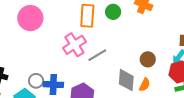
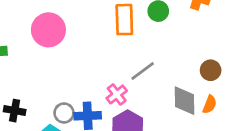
pink cross: (74, 45) -> (117, 94), moved, size x0.7

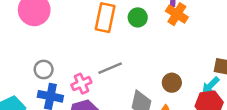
gray circle: (64, 113) -> (44, 69), moved

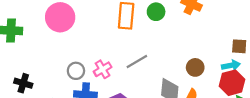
pink cross: (81, 84) -> (103, 69), moved
cyan arrow: (210, 86) -> (231, 65), turned -138

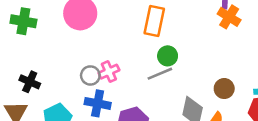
green circle: (156, 12) -> (168, 56), moved
pink cross: (103, 69) -> (109, 72), moved

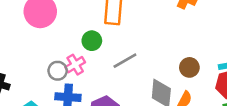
green circle: (168, 56) -> (92, 41), moved

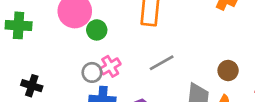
green circle: (92, 41) -> (97, 30), moved

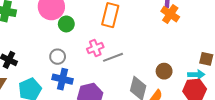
pink cross: (110, 66) -> (95, 48), moved

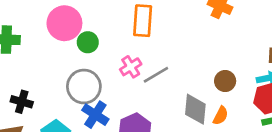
gray circle: (58, 57) -> (84, 87), size x1.6
blue cross: (63, 79) -> (95, 115), turned 30

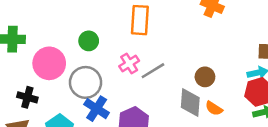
pink circle: (64, 23) -> (49, 63), moved
brown circle: (225, 81) -> (205, 77), moved
orange semicircle: (221, 116) -> (214, 108), turned 96

